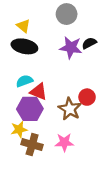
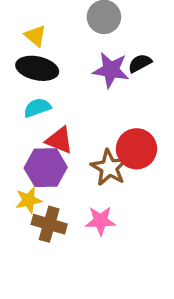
cyan semicircle: (24, 81) -> (37, 108), moved
red circle: (87, 97) -> (136, 149), size x1.5

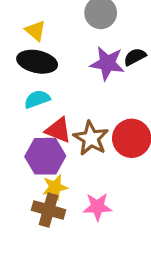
brown star: (109, 168) -> (91, 138), moved
yellow star: (29, 200) -> (55, 187), moved

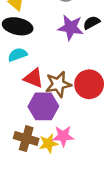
brown star: (91, 138) -> (58, 84), turned 30
purple hexagon: (45, 156) -> (43, 106), moved
yellow star: (55, 187) -> (48, 143), moved

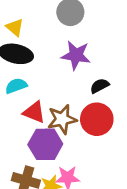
black semicircle: (92, 23) -> (100, 86), moved

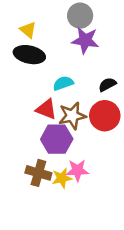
purple star: (76, 55) -> (85, 40), moved
cyan semicircle: (16, 86) -> (63, 83), moved

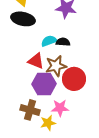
black semicircle: (107, 85) -> (63, 42), moved, turned 32
red circle: (105, 116) -> (74, 79), moved
yellow star: (62, 178) -> (48, 123), moved

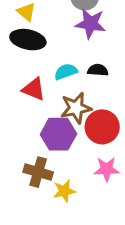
black semicircle: (63, 42) -> (98, 70), moved
red triangle: (36, 61) -> (34, 89), moved
pink star: (60, 108) -> (107, 169), moved

